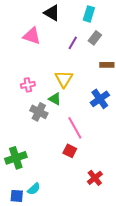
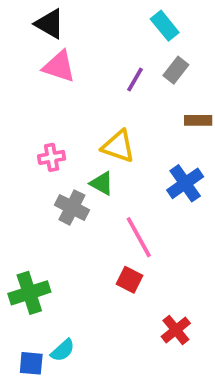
black triangle: (52, 13) -> (50, 24), moved
cyan rectangle: (89, 14) -> (165, 26), turned -56
yellow triangle: (64, 79) -> (118, 146), turned -42

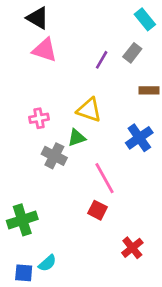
cyan rectangle: (165, 26) -> (145, 19), moved
green triangle: (102, 183) -> (77, 138), turned -48

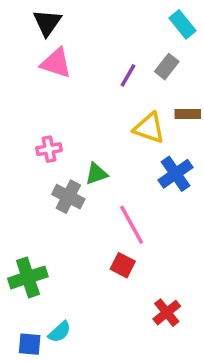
black triangle: (38, 18) -> (47, 23), turned 35
yellow triangle: (89, 110) -> (149, 128), moved

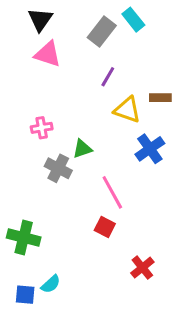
cyan rectangle: (183, 24) -> (133, 20), moved
gray rectangle: (167, 67) -> (102, 32), moved, size x1.4
purple line: (128, 75) -> (108, 77), moved
green cross: (28, 277) -> (24, 237), turned 32

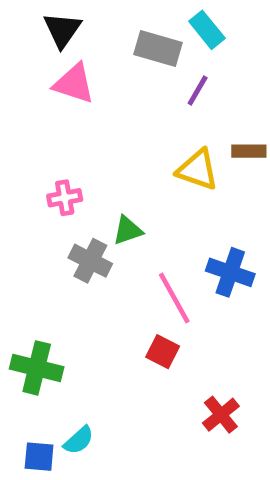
gray rectangle: (102, 32) -> (158, 49), turned 68
purple line: (108, 77) -> (198, 90), moved
blue cross: (150, 149) -> (230, 272), moved, turned -36

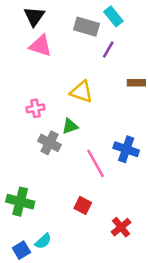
yellow triangle: (198, 170) -> (81, 92), moved
red square: (163, 352) -> (83, 205), moved
blue square: (39, 457) -> (21, 250), turned -36

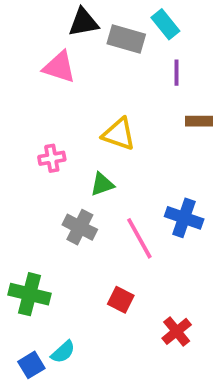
black triangle: (34, 16) -> (83, 22), moved, turned 45
purple line: (108, 50) -> (177, 73), moved, turned -30
gray cross: (50, 143) -> (80, 227), moved

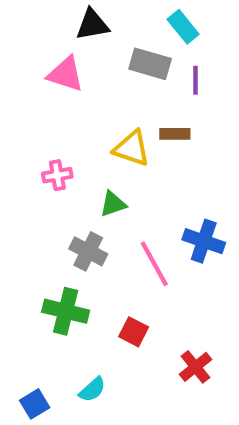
gray rectangle: (126, 39) -> (150, 64), moved
brown rectangle: (199, 121) -> (175, 134), moved
green cross: (29, 294) -> (66, 311), moved
cyan semicircle: (63, 352) -> (92, 390), moved

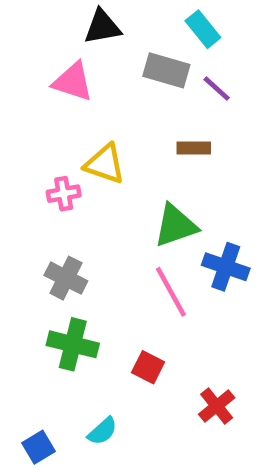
purple line: (195, 80) -> (217, 89), turned -48
yellow triangle: (132, 148) -> (105, 164), moved
green triangle: (113, 204) -> (176, 226), moved, size x1.5
gray cross: (88, 251) -> (66, 278), moved

